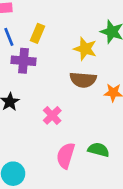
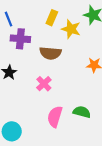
yellow rectangle: (37, 33) -> (52, 18), moved
brown semicircle: (83, 80) -> (50, 53), moved

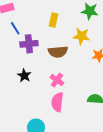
yellow star: (71, 29) -> (81, 36), moved
pink semicircle: (55, 117) -> (57, 102), moved

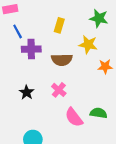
black star: (24, 76) -> (27, 92), moved
pink semicircle: (57, 102) -> (74, 117), moved, turned -48

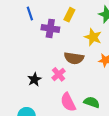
purple cross: (31, 49) -> (50, 28), moved
brown semicircle: (62, 60) -> (74, 58), moved
black star: (27, 92) -> (34, 79), moved

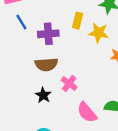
yellow rectangle: (69, 15) -> (78, 21), moved
brown semicircle: (74, 58) -> (46, 64), moved

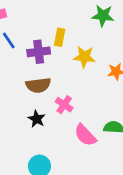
yellow rectangle: (78, 21) -> (60, 37), moved
yellow star: (99, 33) -> (84, 57), moved

